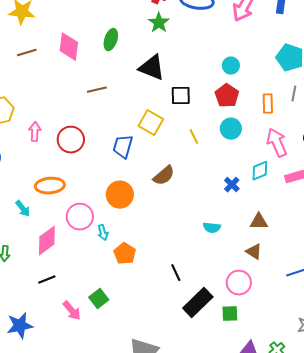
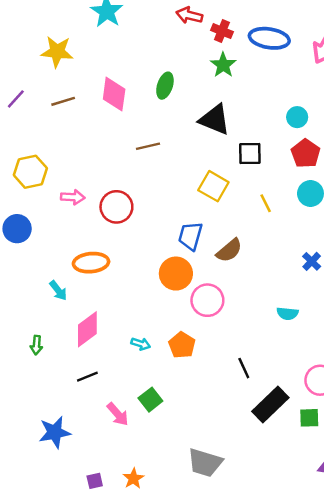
cyan circle: (231, 66) -> (297, 117), moved
pink arrow: (35, 132) -> (73, 197), turned 90
blue trapezoid: (123, 147) -> (190, 236), moved
pink circle: (80, 217) -> (207, 300), moved
cyan arrow: (103, 233) -> (141, 344), moved, turned -56

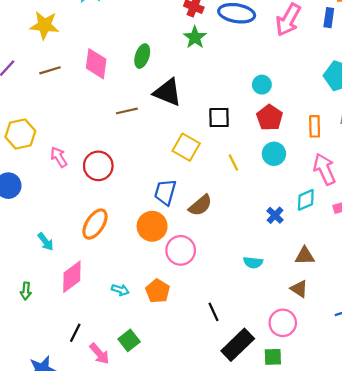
black triangle: (215, 120) -> (167, 92), moved
pink arrow: (73, 197) -> (59, 157), turned -125
orange ellipse: (91, 263) -> (95, 224), moved, turned -52
black line: (87, 377) -> (75, 333), moved, turned -42

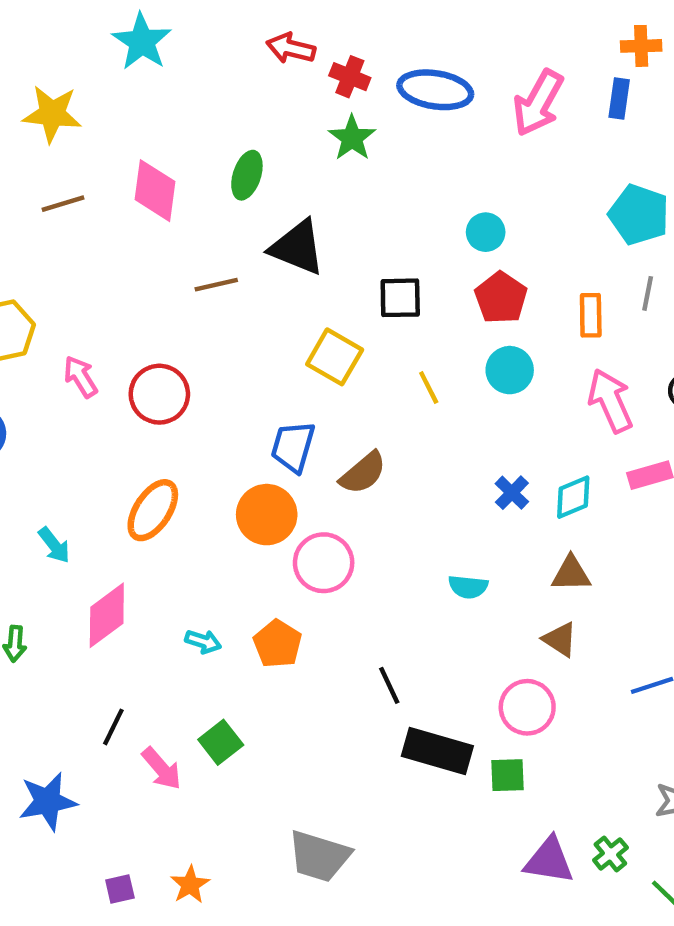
cyan diamond: (306, 200) -> (573, 497), moved
black rectangle: (238, 345) -> (437, 751), turned 60

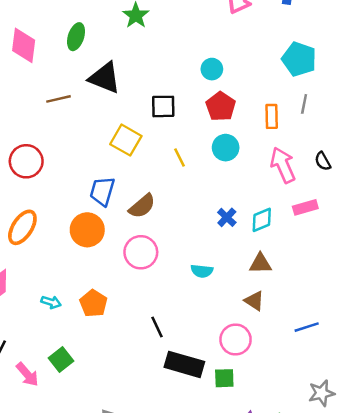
pink circle: (324, 563) -> (141, 252), moved

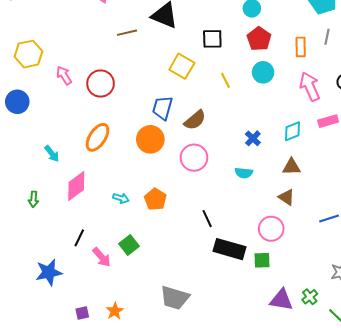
blue cross: (227, 217) -> (253, 138), moved

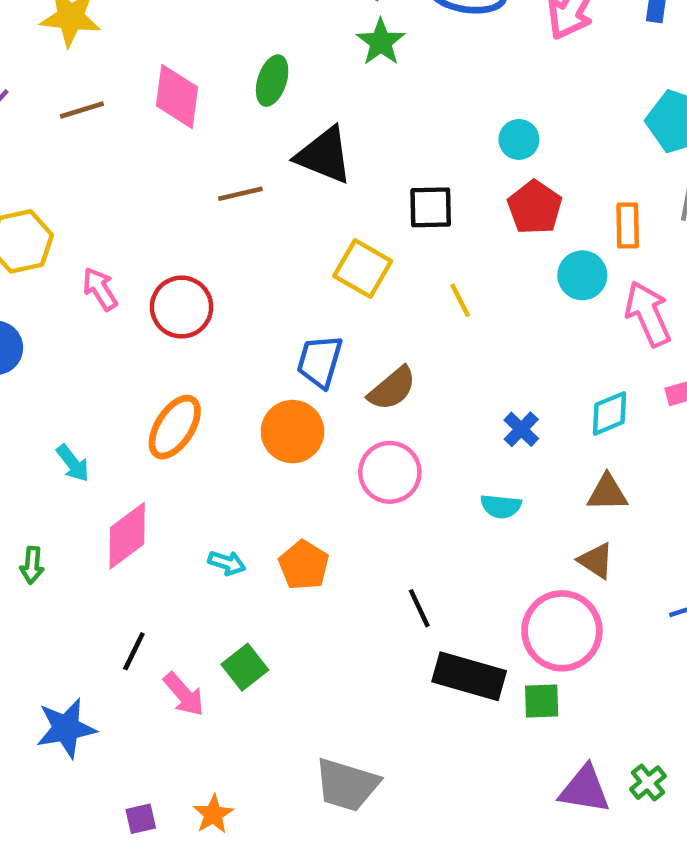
cyan circle: (263, 72) -> (582, 275), moved
pink circle: (271, 229) -> (562, 631), size x1.4

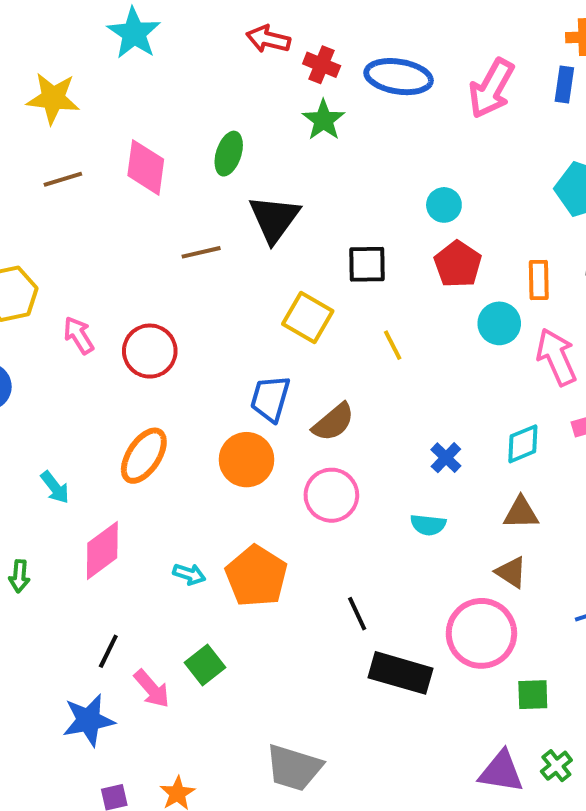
black triangle: (324, 155) -> (274, 219), turned 44
orange pentagon: (304, 565) -> (256, 576), size x1.4
green square: (542, 701) -> (533, 695), moved
blue star: (66, 728) -> (89, 720), moved

